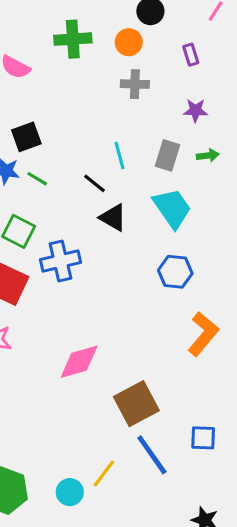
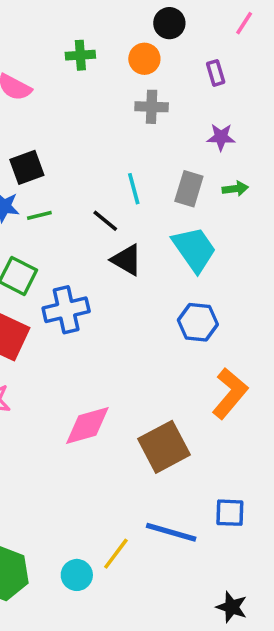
green cross: (73, 39) -> (80, 55), size x0.7
green line: (37, 179) -> (39, 215), turned -45
brown square: (136, 404) -> (164, 447), moved
blue line: (152, 455) -> (171, 532), turned -39

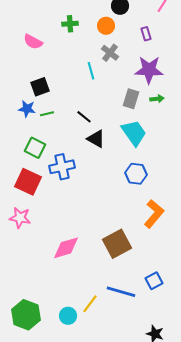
gray cross: (152, 107) -> (110, 53), turned 36
purple star: (221, 137) -> (149, 70), size x1.8
cyan line: (134, 189) -> (91, 71), moved
pink diamond: (87, 425) -> (66, 248), moved
blue square: (230, 513) -> (154, 281), turned -30

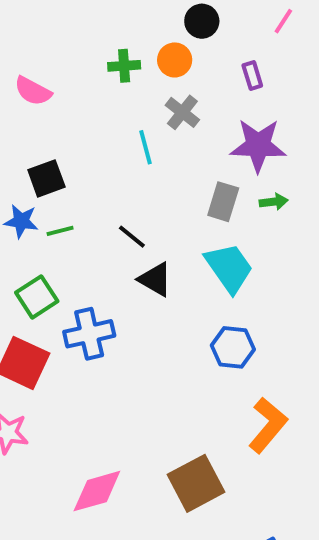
green cross: (70, 24) -> (124, 66), moved
green square: (35, 148) -> (37, 297), turned 30

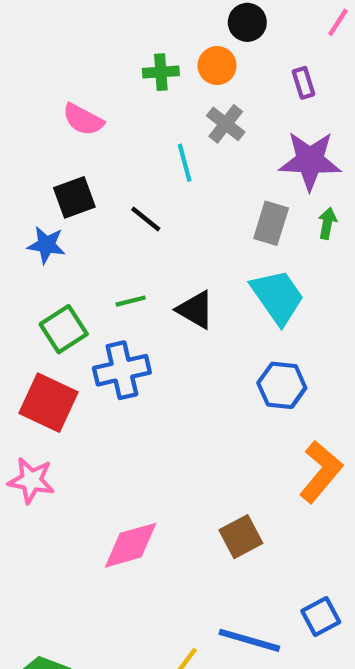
pink semicircle: (33, 91) -> (83, 120), moved
green arrow: (274, 202) -> (327, 223), turned -72
green line: (60, 231) -> (131, 301), moved
black line: (132, 237) -> (146, 219), moved
brown square: (196, 483) -> (241, 537), size x0.7

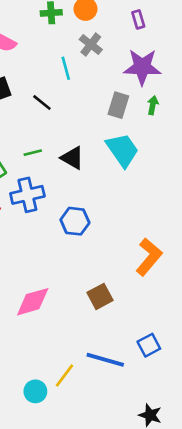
blue hexagon: (282, 385) -> (75, 221), moved

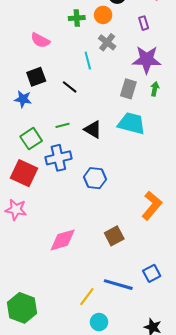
cyan trapezoid: (122, 150) -> (131, 123), turned -40
cyan circle: (35, 391) -> (99, 322), moved

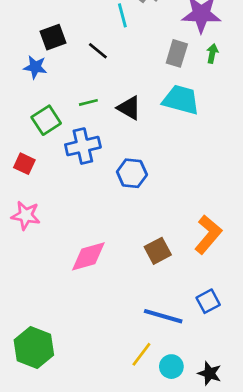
red square: (24, 173) -> (24, 164), moved, size x0.6
orange L-shape: (152, 205) -> (208, 235), moved
yellow line: (87, 297) -> (141, 354), moved
cyan circle: (99, 322) -> (171, 367), moved

